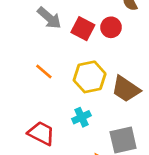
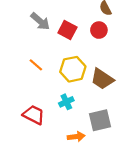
red circle: (111, 27) -> (99, 30), moved

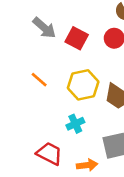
red trapezoid: (34, 115) -> (49, 153), moved

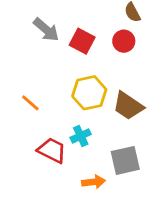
orange line: (39, 80) -> (30, 103), moved
red trapezoid: (49, 153) -> (52, 150), moved

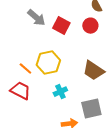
yellow hexagon: (89, 93) -> (48, 63), moved
red trapezoid: (52, 150) -> (20, 91), moved

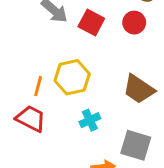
orange line: (25, 69) -> (38, 86), turned 64
gray square: (91, 109) -> (136, 145), turned 30

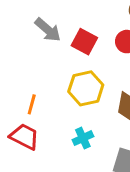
yellow hexagon: (72, 77) -> (86, 88), moved

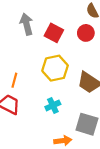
gray arrow: (48, 30) -> (26, 24), turned -145

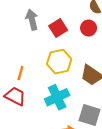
red square: (54, 33) -> (58, 28), turned 30
cyan cross: (53, 105) -> (57, 97), size x1.6

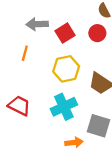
gray arrow: (32, 20) -> (37, 24), turned -78
orange line: (20, 73) -> (25, 53), moved

